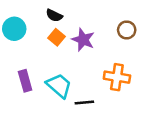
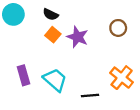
cyan circle: (14, 29) -> (13, 14), moved
orange cross: (117, 77) -> (122, 78), moved, turned 30
black line: (84, 103) -> (90, 96), moved

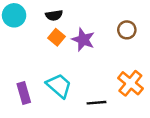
black semicircle: (51, 14) -> (54, 15), turned -35
purple rectangle: (23, 75) -> (24, 93), moved

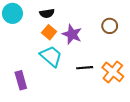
cyan trapezoid: (59, 86) -> (51, 56), moved
black line: (97, 103) -> (85, 68), moved

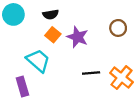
cyan trapezoid: (51, 56) -> (38, 61), moved

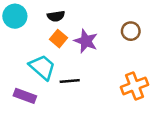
black line: (91, 73) -> (70, 81), moved
orange cross: (121, 78) -> (134, 86), turned 30
purple rectangle: (22, 87) -> (25, 96), turned -54

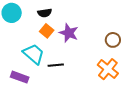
brown circle: (131, 31) -> (113, 40), moved
orange cross: (134, 86) -> (108, 69), turned -30

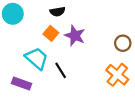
black semicircle: (45, 13) -> (57, 12), moved
black line: (56, 65) -> (61, 70), turned 63

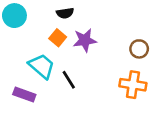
purple star: (75, 36) -> (85, 40), turned -30
orange cross: (117, 75) -> (133, 85), turned -30

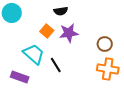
black semicircle: (65, 13) -> (61, 11), moved
brown circle: (139, 49) -> (105, 44), moved

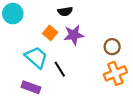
orange cross: (108, 69) -> (115, 73), turned -30
purple rectangle: (20, 77) -> (31, 87), moved

